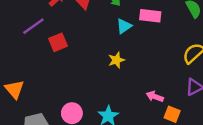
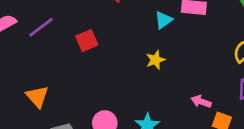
purple line: (33, 26) -> (41, 27), moved

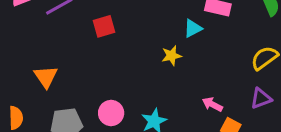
cyan triangle: (163, 20) -> (193, 28), moved

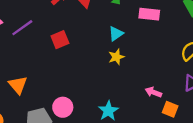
cyan triangle: (193, 28) -> (116, 34), moved
pink circle: (111, 113) -> (63, 107), moved

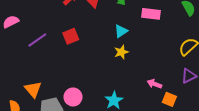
purple line: (22, 28) -> (37, 40), moved
orange triangle: (18, 85) -> (33, 89), moved

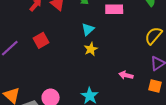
orange square: (169, 99) -> (155, 86), moved

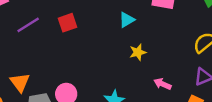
yellow star: (91, 49) -> (138, 52), moved

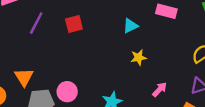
purple line: (28, 25) -> (36, 23), turned -35
pink arrow: (162, 84) -> (160, 90), turned 105

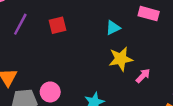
yellow star: (138, 58) -> (121, 59), size x1.5
pink arrow: (160, 90) -> (143, 76), moved

